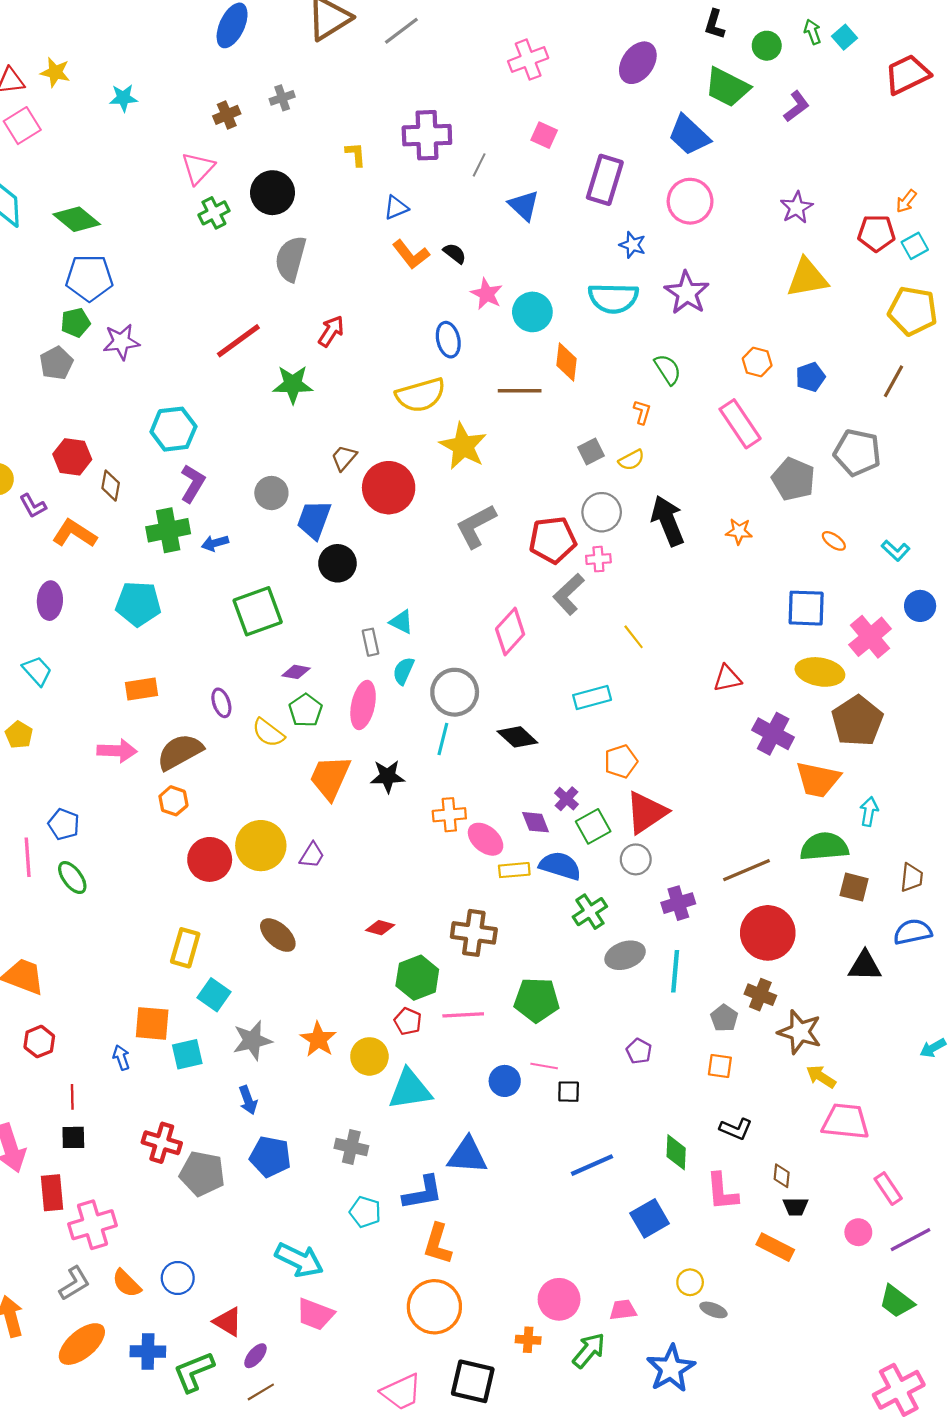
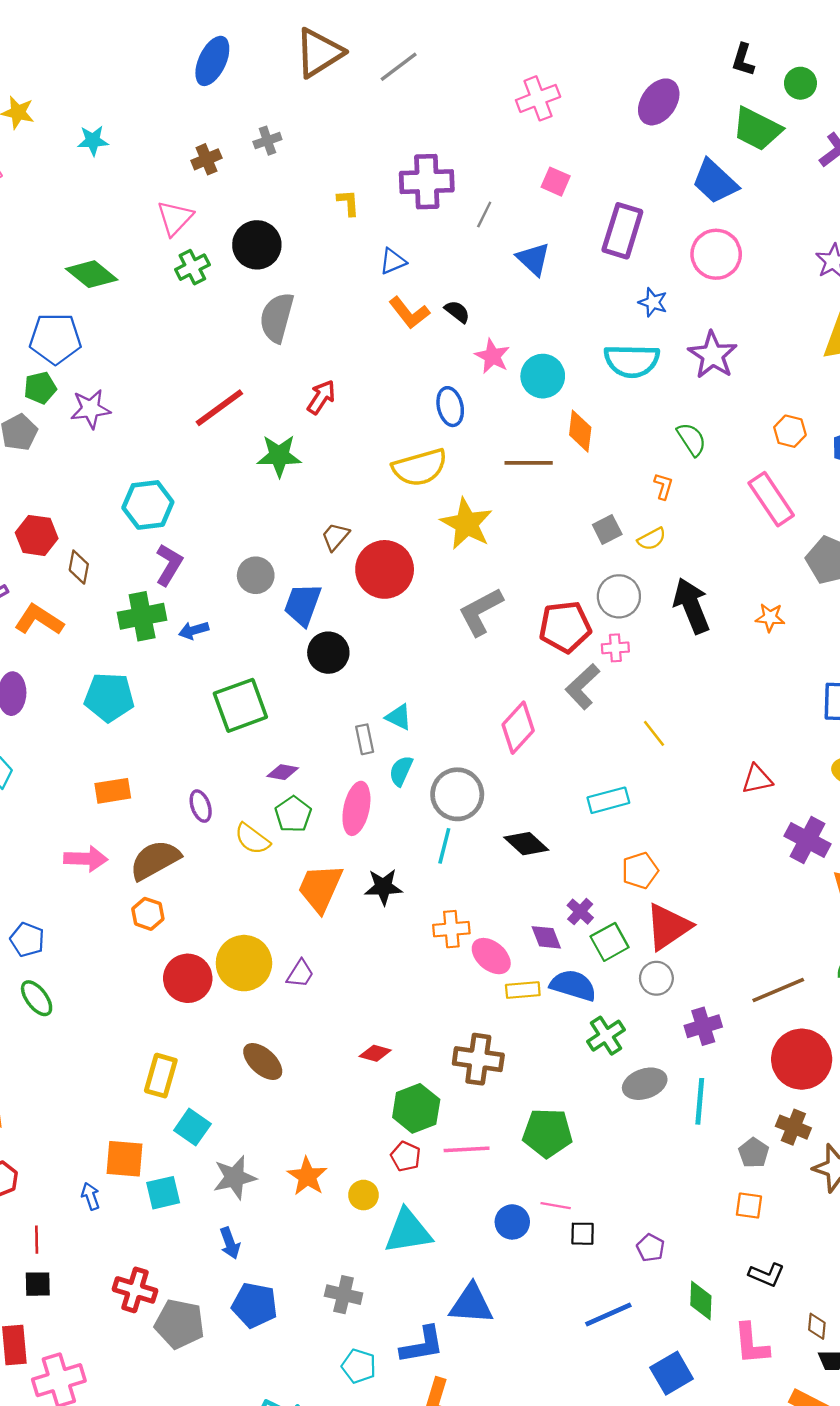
green diamond: (77, 219) -> (92, 274), moved
purple pentagon: (639, 1051) -> (651, 1248), moved
yellow circle: (369, 1056) -> (363, 1195), size x0.7

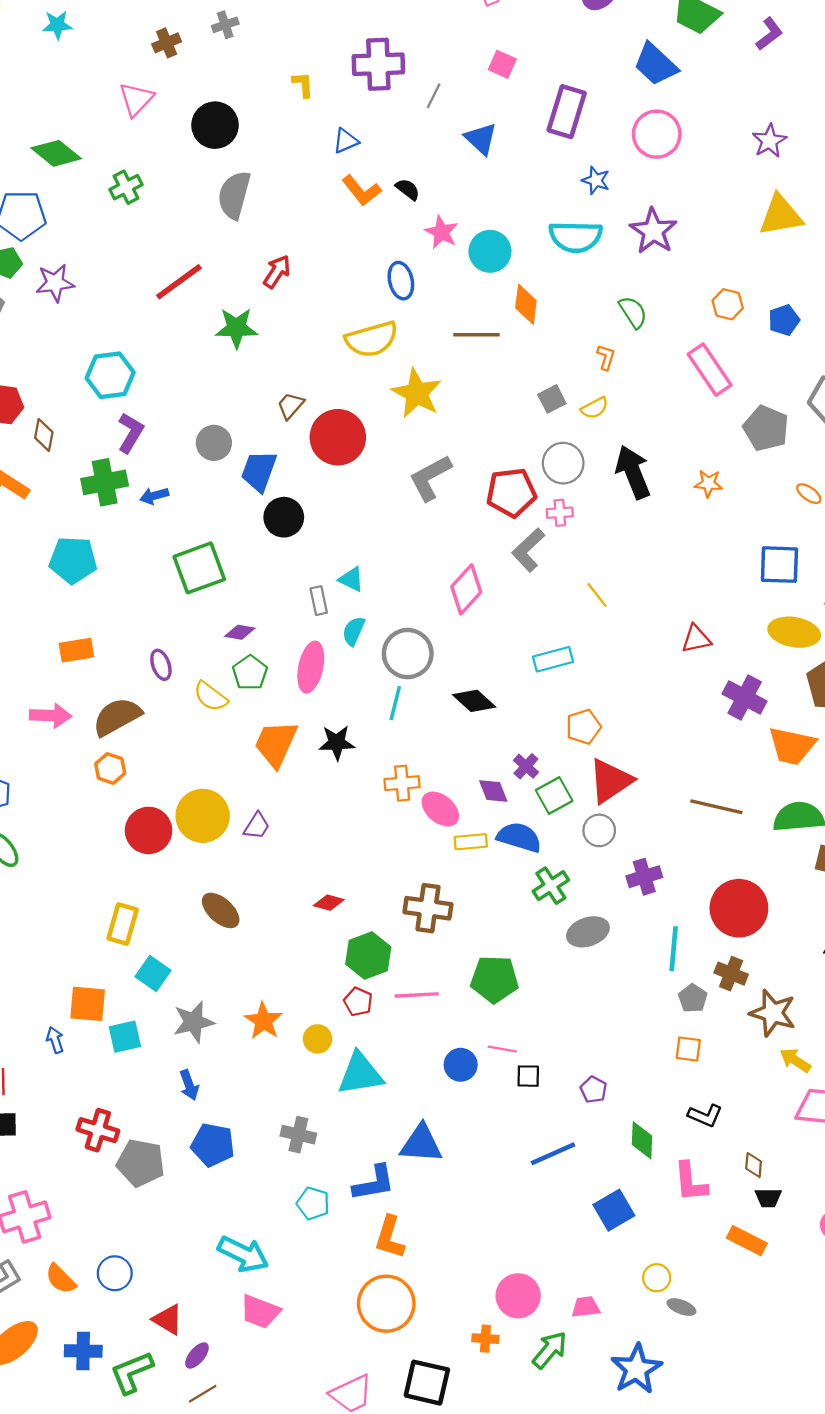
green cross: (192, 267) -> (126, 187), moved
brown line: (778, 990) -> (716, 807), moved, turned 36
cyan line: (700, 1101) -> (674, 949), moved

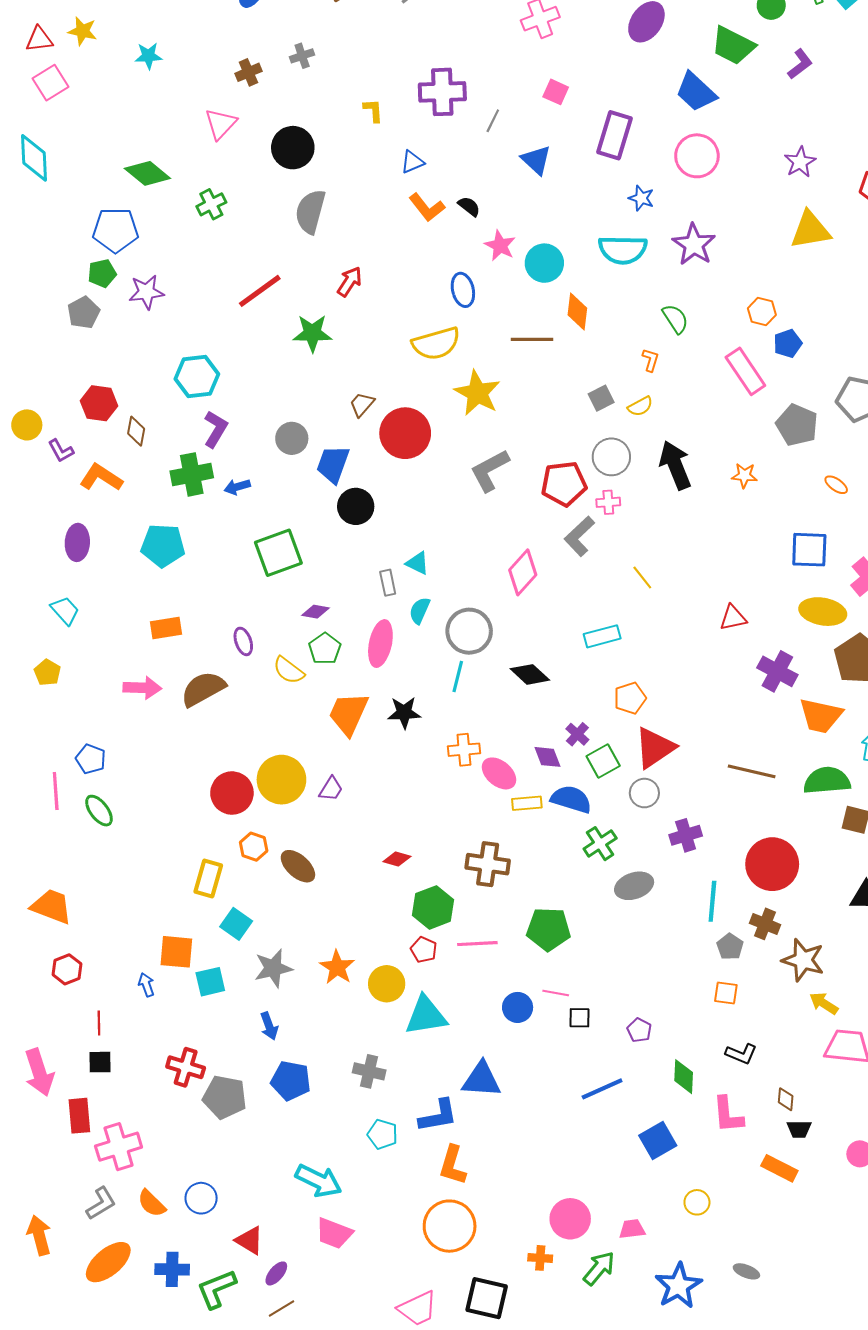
blue pentagon: (784, 320) -> (788, 343), moved
orange hexagon: (110, 768) -> (254, 847), moved
yellow circle: (318, 1039) -> (387, 984), size x1.4
gray ellipse: (681, 1307) -> (746, 1271), moved

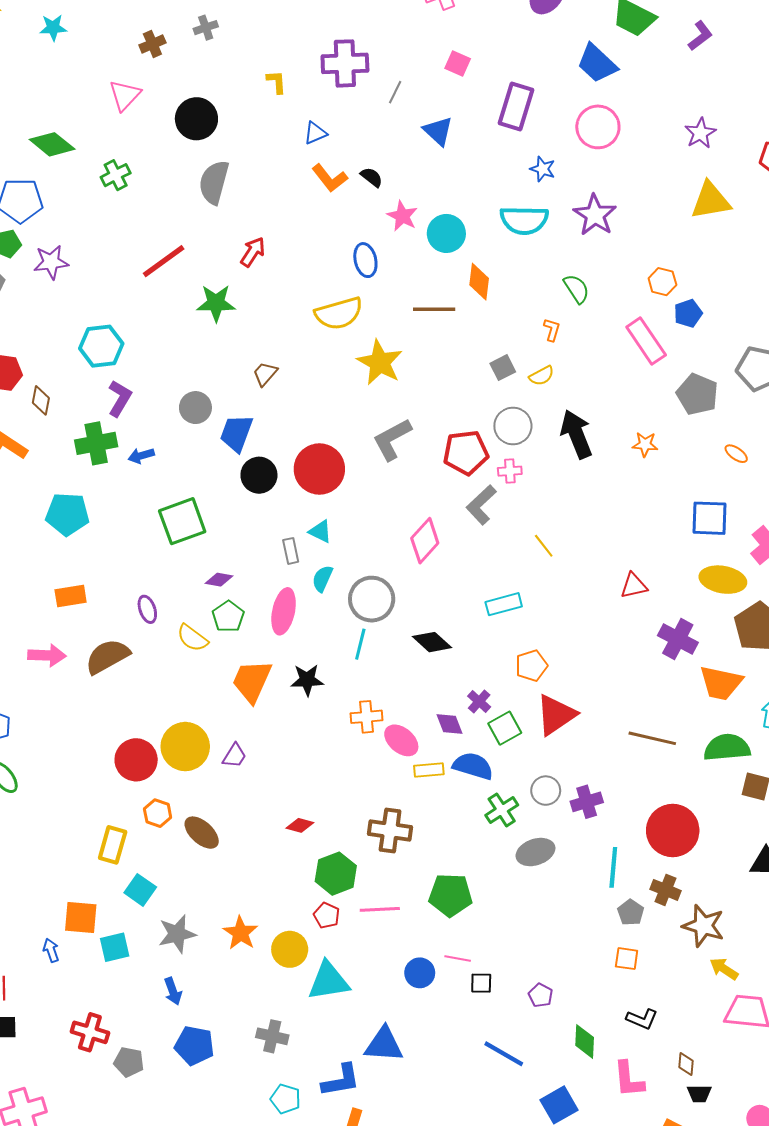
red circle: (405, 433) -> (319, 469), moved
gray circle: (644, 793) -> (546, 791), moved
blue line: (602, 1089) -> (504, 1054), turned 54
gray pentagon: (225, 1097) -> (129, 1062), size x0.7

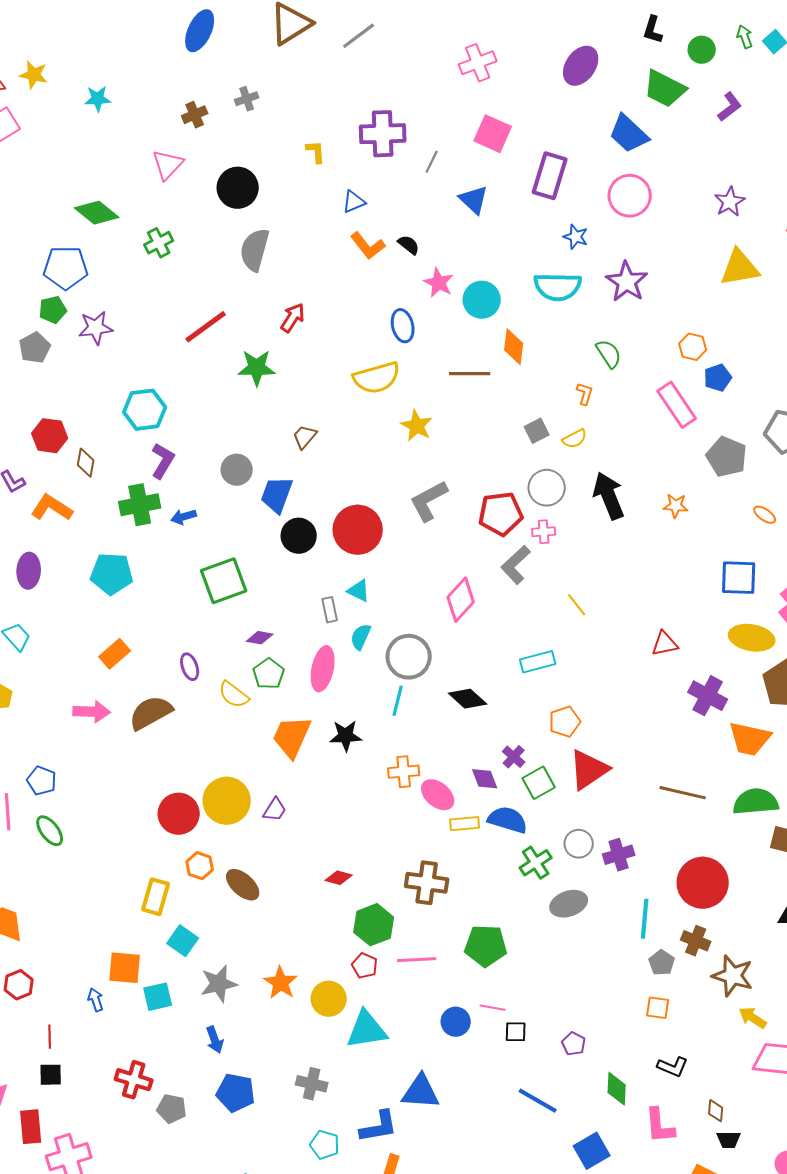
pink square: (458, 63) -> (493, 134), size x1.5
yellow star: (380, 362) -> (417, 426), size x0.7
orange rectangle: (71, 596) -> (115, 654), turned -32

